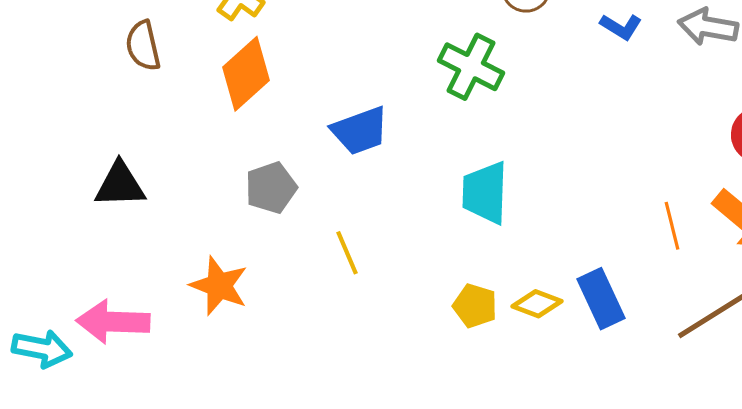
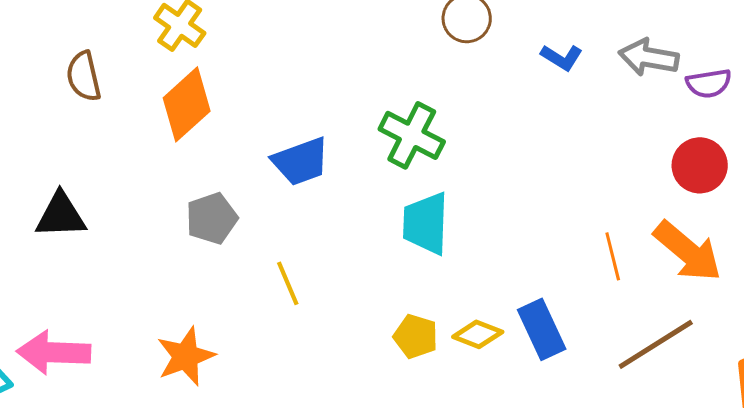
green cross: (471, 67) -> (412, 135), moved
orange star: (219, 286) -> (186, 356), moved, turned 30

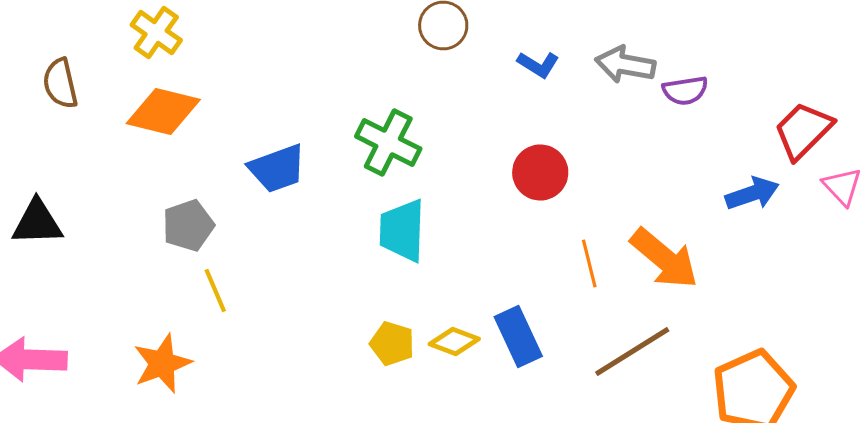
orange diamond: (187, 104) -> (163, 112), turned 56
red circle: (700, 165) -> (540, 172), moved
yellow line: (288, 283) -> (215, 290), moved

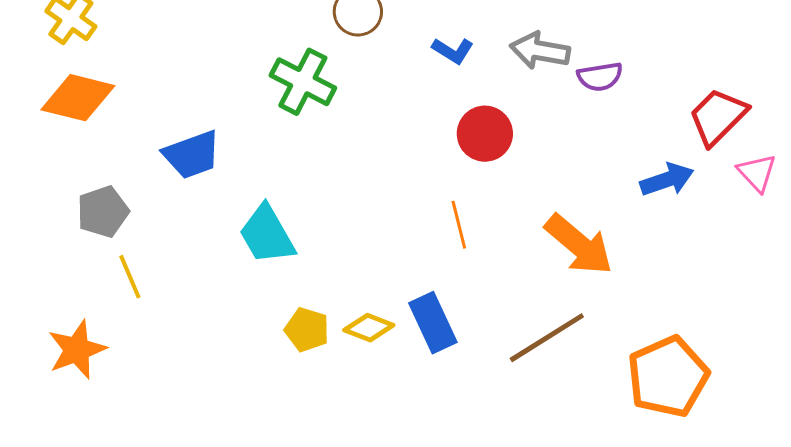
green cross: (388, 142) -> (303, 82), moved
red circle: (540, 172) -> (485, 134), moved
cyan trapezoid: (402, 230) -> (267, 235), moved, turned -32
orange line: (589, 264) -> (459, 225), moved

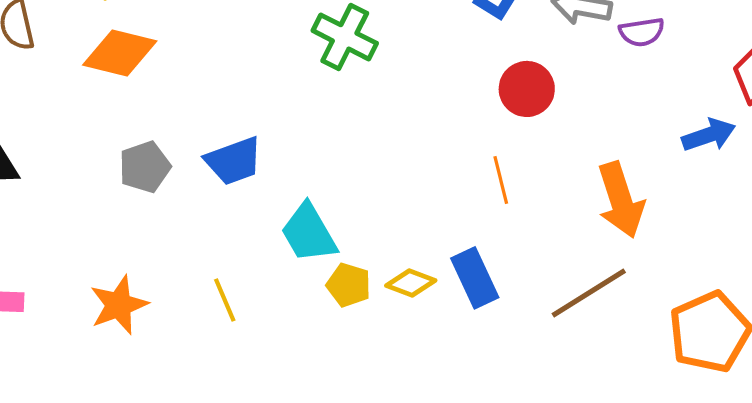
blue trapezoid: (192, 155) -> (234, 161), moved
cyan trapezoid: (267, 235) -> (309, 233), moved
orange arrow: (579, 245) -> (621, 200), turned 32
yellow line: (130, 277) -> (225, 300), moved

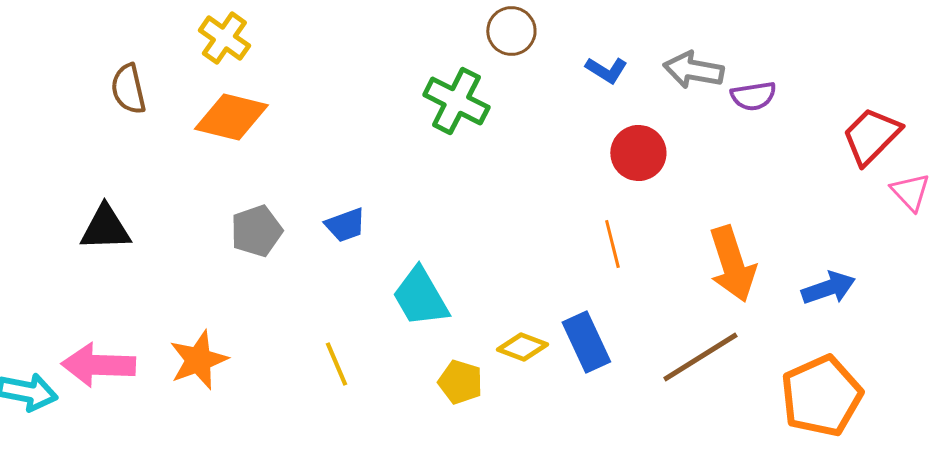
blue arrow: (709, 135) -> (828, 288), moved
blue trapezoid: (234, 161) -> (345, 225), size x0.7
yellow pentagon: (349, 285) -> (460, 382), moved
orange star: (119, 305) -> (198, 360), moved

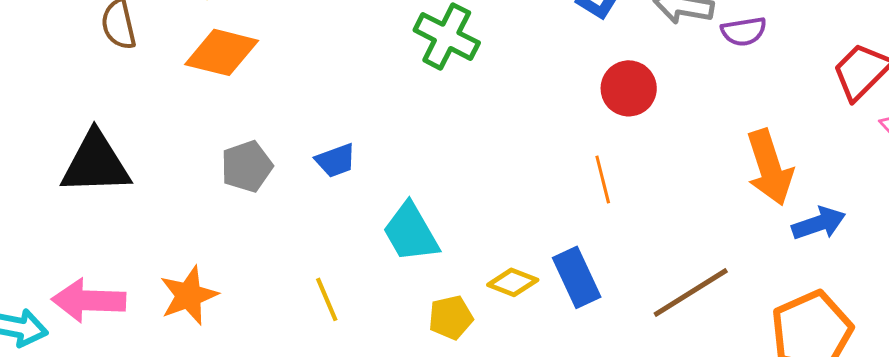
black triangle: (105, 228) -> (96, 163), size x1.4
orange arrow: (732, 264) -> (770, 167), moved
yellow pentagon: (460, 382) -> (451, 317), turned -30

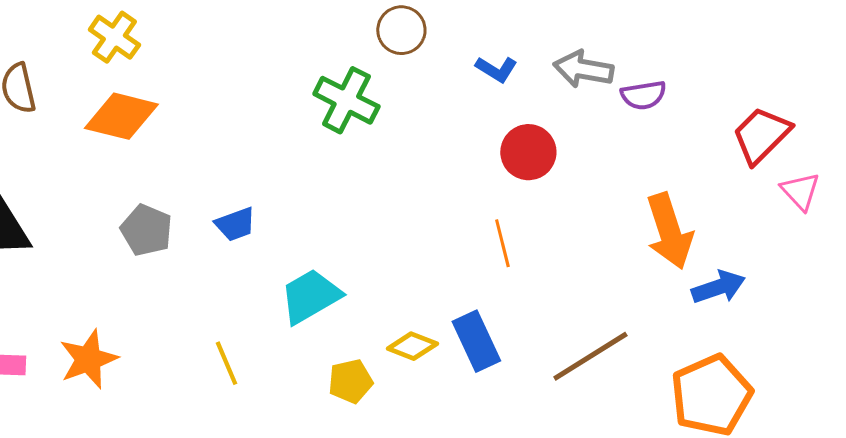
gray pentagon: (247, 166) -> (146, 230), turned -30
cyan trapezoid: (411, 232) -> (310, 296), turned 90

